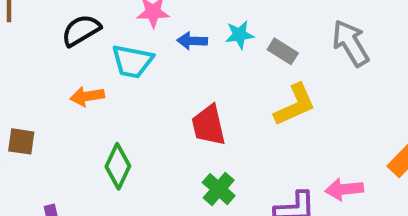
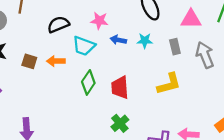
gray rectangle: (283, 51) -> (175, 47), moved, turned 35
brown square: (21, 141) -> (29, 61), moved
green diamond: (118, 166) -> (88, 82), moved

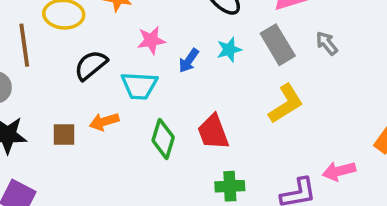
blue arrow: (118, 40) -> (189, 61), turned -49
gray rectangle: (175, 47) -> (278, 45), size x1.5
gray arrow: (205, 55) -> (327, 43), size x0.6
green cross: (120, 123) -> (230, 186), turned -36

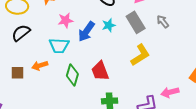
blue arrow: (189, 61) -> (86, 32), size x1.5
black semicircle: (91, 65) -> (21, 33), moved

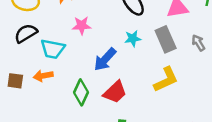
blue arrow: (86, 32) -> (105, 59), moved
cyan trapezoid: (59, 46) -> (53, 49), moved
red trapezoid: (100, 71) -> (115, 92), turned -120

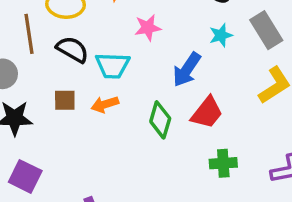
black semicircle: (26, 33) -> (72, 49), turned 70
brown square: (15, 81) -> (65, 100), moved

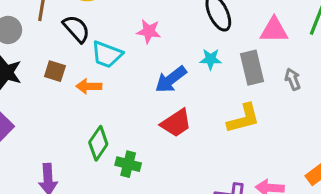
green diamond: (160, 120) -> (98, 143), moved
green cross: (223, 163) -> (128, 164), moved

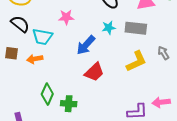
gray rectangle: (252, 68) -> (136, 28), turned -60
gray arrow: (293, 79) -> (163, 53), moved

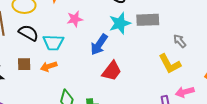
cyan star: (109, 28) -> (120, 23), size x1.5
yellow L-shape: (136, 61) -> (170, 64), moved, turned 95

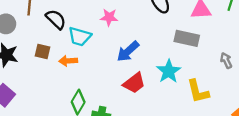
cyan star: (120, 23) -> (169, 71), moved, turned -30
gray arrow: (180, 41) -> (226, 60), moved

